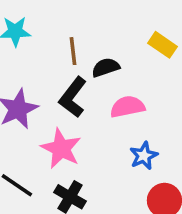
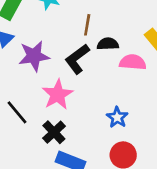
pink semicircle: (127, 107) -> (133, 62), moved
blue star: (144, 156) -> (117, 117), turned -30

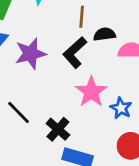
pink star: (58, 95) -> (91, 92), moved

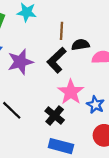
black cross: (58, 129) -> (55, 115), moved

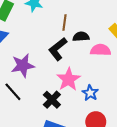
purple star: (20, 62) -> (23, 66), moved

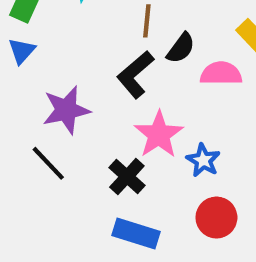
black semicircle: (81, 37) -> (181, 48), turned 133

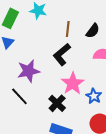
black semicircle: (181, 48) -> (93, 31), moved

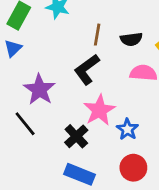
black semicircle: (93, 31) -> (131, 39), turned 42
purple star: (28, 71) -> (39, 90), turned -30

